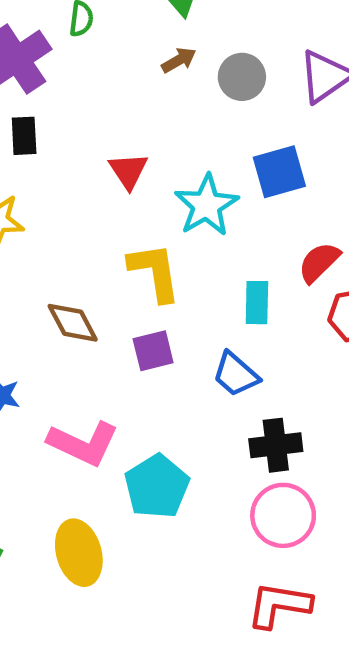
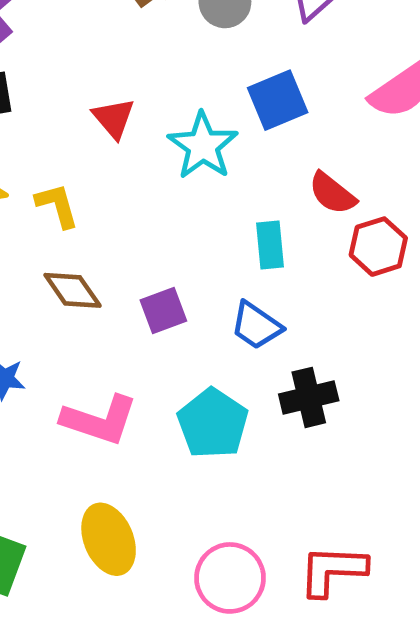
red semicircle: (319, 262) -> (332, 193), turned -90
yellow L-shape: (155, 272) -> (57, 205), moved, size x0.7
cyan pentagon: (157, 486) -> (213, 423), moved
pink circle: (283, 515) -> (230, 578), moved

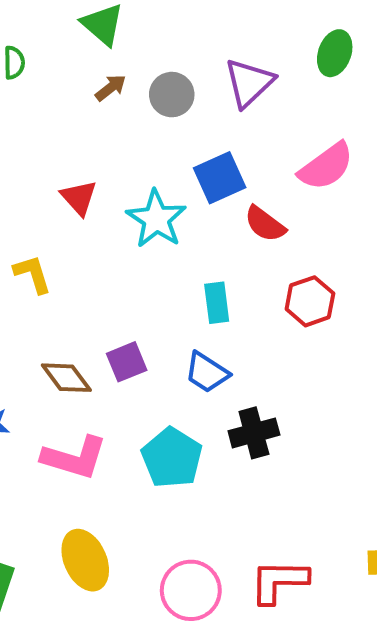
red semicircle: (332, 193) -> (265, 224), moved
brown diamond: (73, 290) -> (66, 378), moved

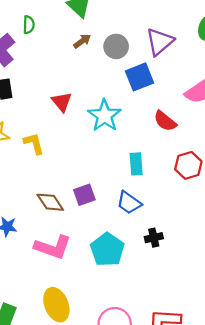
blue square: (220, 178) -> (139, 77), moved
black cross: (254, 433) -> (154, 238), size x0.7

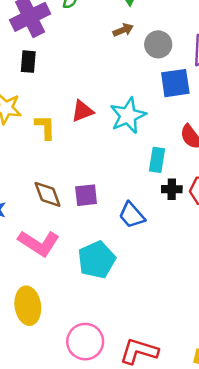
red triangle: (62, 102) -> (82, 111), moved, turned 35
cyan rectangle: (136, 164) -> (157, 160), moved
black cross: (154, 238) -> (172, 189), moved

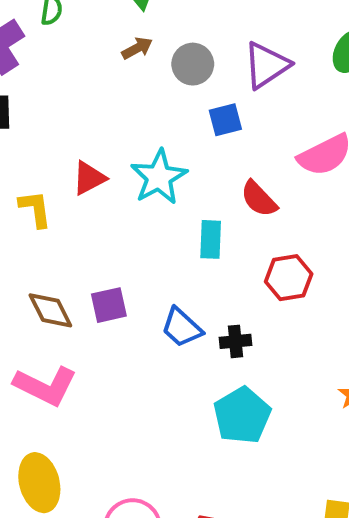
blue square: (175, 83) -> (225, 120), size x0.7
black cross: (172, 189) -> (235, 341), moved
cyan pentagon: (97, 260) -> (242, 415), moved

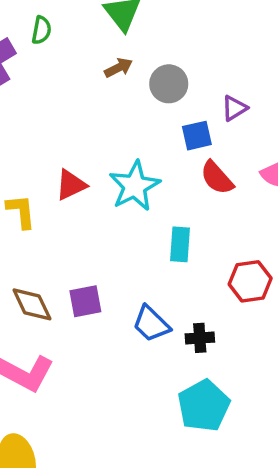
purple triangle: (266, 65) -> (234, 108), moved, size x0.6
red semicircle: (259, 199) -> (217, 178), moved

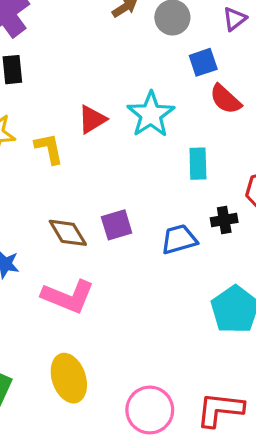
purple triangle: (234, 108) -> (235, 19), moved
blue trapezoid: (151, 324) -> (179, 239), turned 126
black cross: (200, 338) -> (224, 220), moved

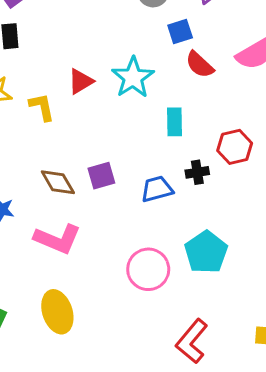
pink circle: (150, 410) -> (148, 269), moved
red L-shape: (220, 410) -> (192, 341), turned -57

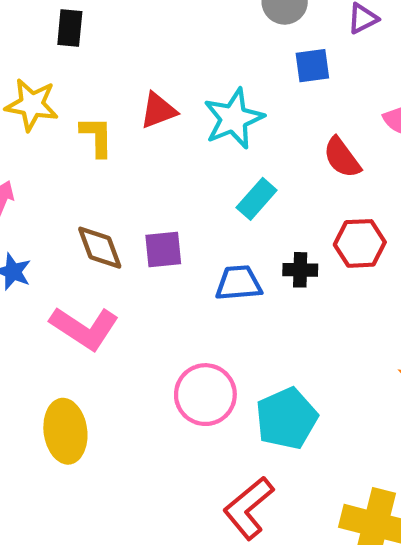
red semicircle: (200, 65) -> (342, 158), moved
cyan rectangle: (175, 122) -> (257, 199), moved, turned 32
cyan pentagon: (206, 252) -> (287, 419), moved

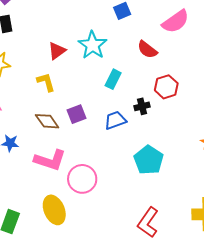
yellow L-shape: (97, 137) -> (46, 82), moved
pink circle: (205, 395) -> (82, 179), moved
cyan pentagon: (287, 419) -> (149, 160), moved

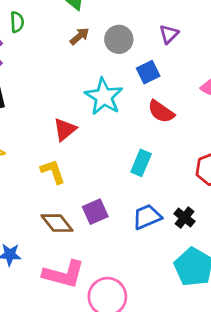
cyan star: (92, 45) -> (104, 97), moved
red semicircle: (147, 50) -> (161, 112), moved
black cross: (142, 106) -> (184, 218), moved, turned -35

